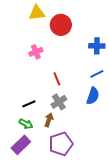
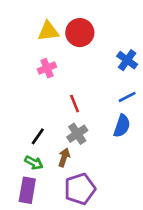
yellow triangle: (37, 13) -> (48, 31), moved
blue cross: (97, 46) -> (127, 60), turned 35
black line: (29, 104) -> (38, 136), turned -32
purple rectangle: (21, 145) -> (27, 190), turned -36

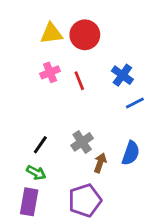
blue cross: (127, 60) -> (122, 75), moved
red line: (75, 104) -> (79, 81), moved
blue semicircle: (122, 126) -> (131, 153), moved
brown arrow: (64, 157) -> (100, 163), moved

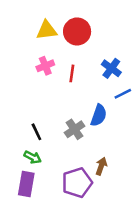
red line: (79, 81) -> (72, 73), turned 30
black line: (40, 145) -> (36, 132), turned -60
blue semicircle: (131, 153) -> (99, 115), moved
brown arrow: (100, 163) -> (101, 166), moved

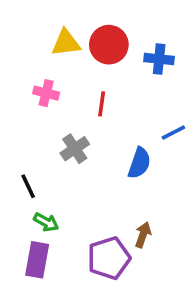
pink cross: (45, 66) -> (46, 93), moved, turned 36
blue cross: (111, 68) -> (159, 59), moved, turned -30
gray cross: (75, 129) -> (75, 149), moved
black line: (36, 132) -> (28, 186), moved

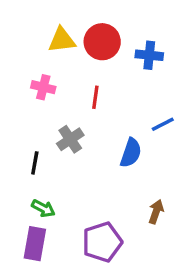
black line: (28, 186) -> (35, 163), moved, turned 35
brown arrow: (143, 235) -> (156, 212), moved

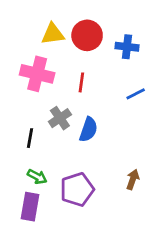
pink cross: (43, 87) -> (37, 74), size x1.6
blue line: (163, 124) -> (136, 94), moved
blue semicircle: (131, 153) -> (88, 130), moved
purple pentagon: (102, 242) -> (77, 189), moved

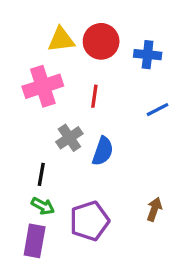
pink cross: (37, 74) -> (43, 86), turned -32
black line: (30, 138) -> (41, 174), moved

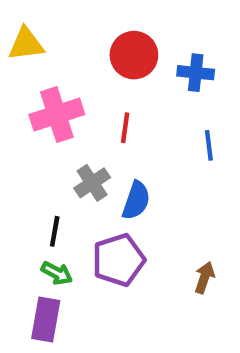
yellow triangle: (61, 40) -> (26, 44), moved
blue line: (158, 110) -> (209, 145), turned -70
purple pentagon: (89, 221) -> (119, 260), moved

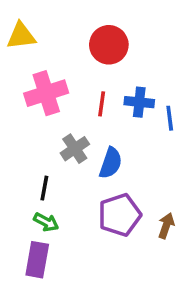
blue cross: (196, 73) -> (139, 102), moved
purple pentagon: (119, 260) -> (120, 215), moved

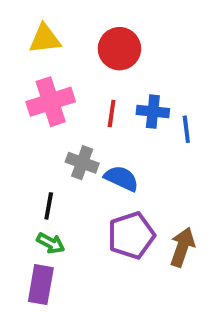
yellow triangle: (21, 36) -> (45, 39), moved
gray cross: (75, 149) -> (82, 163), turned -36
blue semicircle: (111, 163) -> (121, 178), turned -84
brown arrow: (166, 226) -> (182, 247), size x1.4

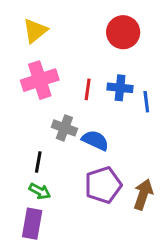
yellow triangle: (45, 39) -> (35, 31), turned -32
red circle: (119, 49) -> (123, 32), moved

